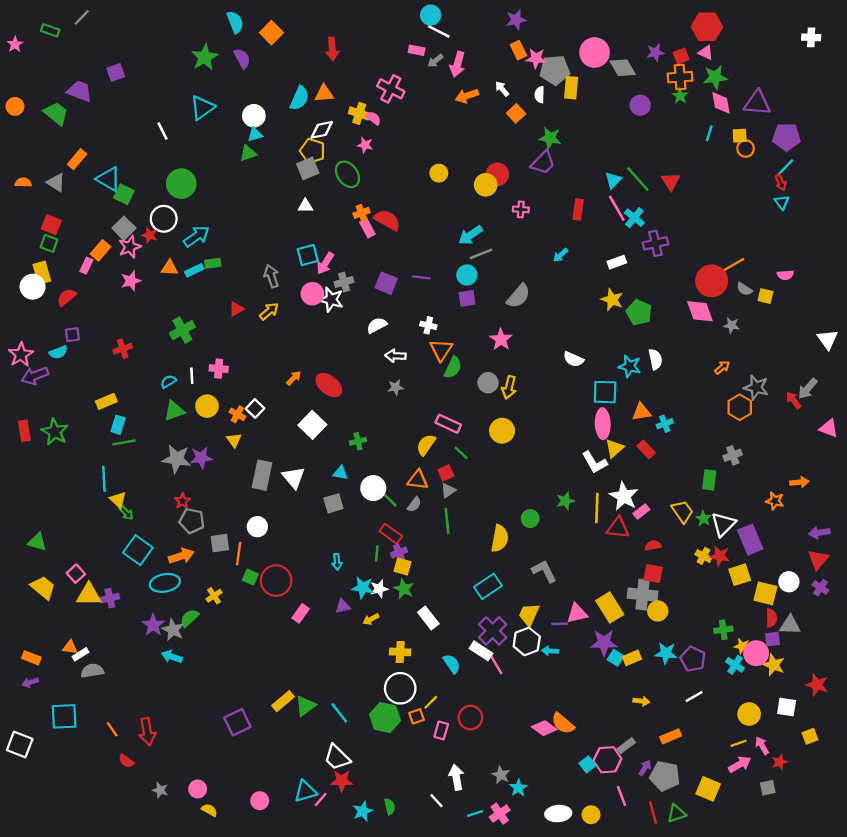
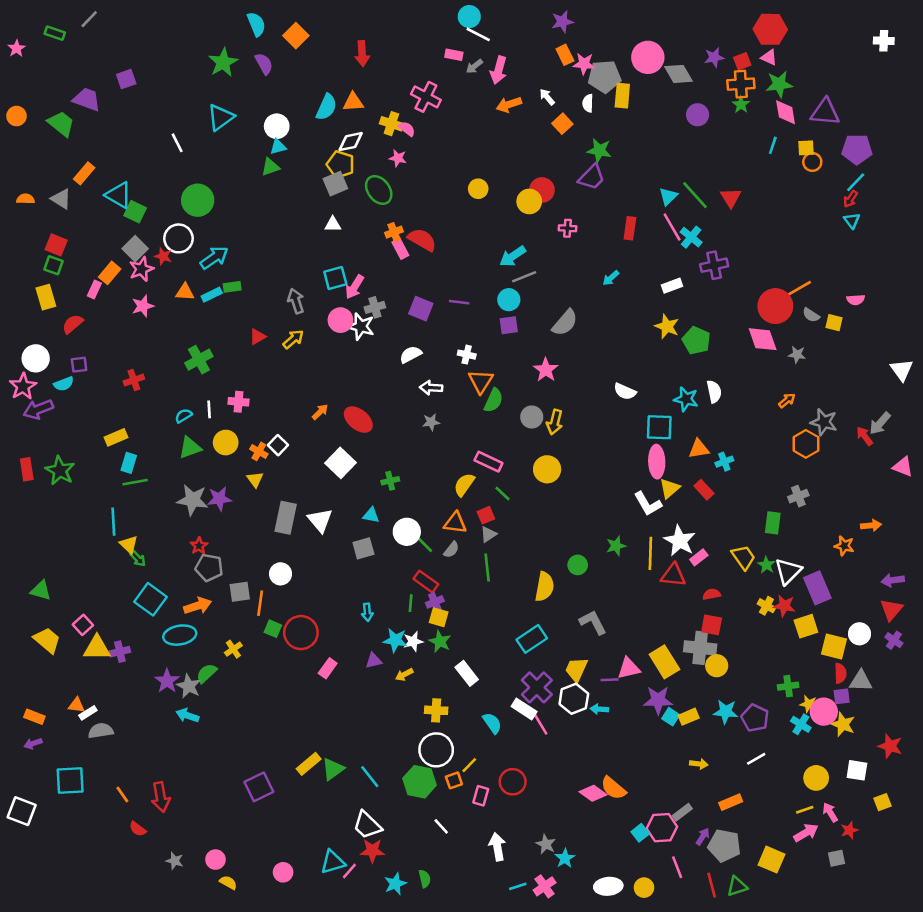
red arrow: (781, 182) -> (851, 199), turned 56
white circle: (33, 287) -> (36, 358), moved
white line: (436, 801) -> (441, 826), moved

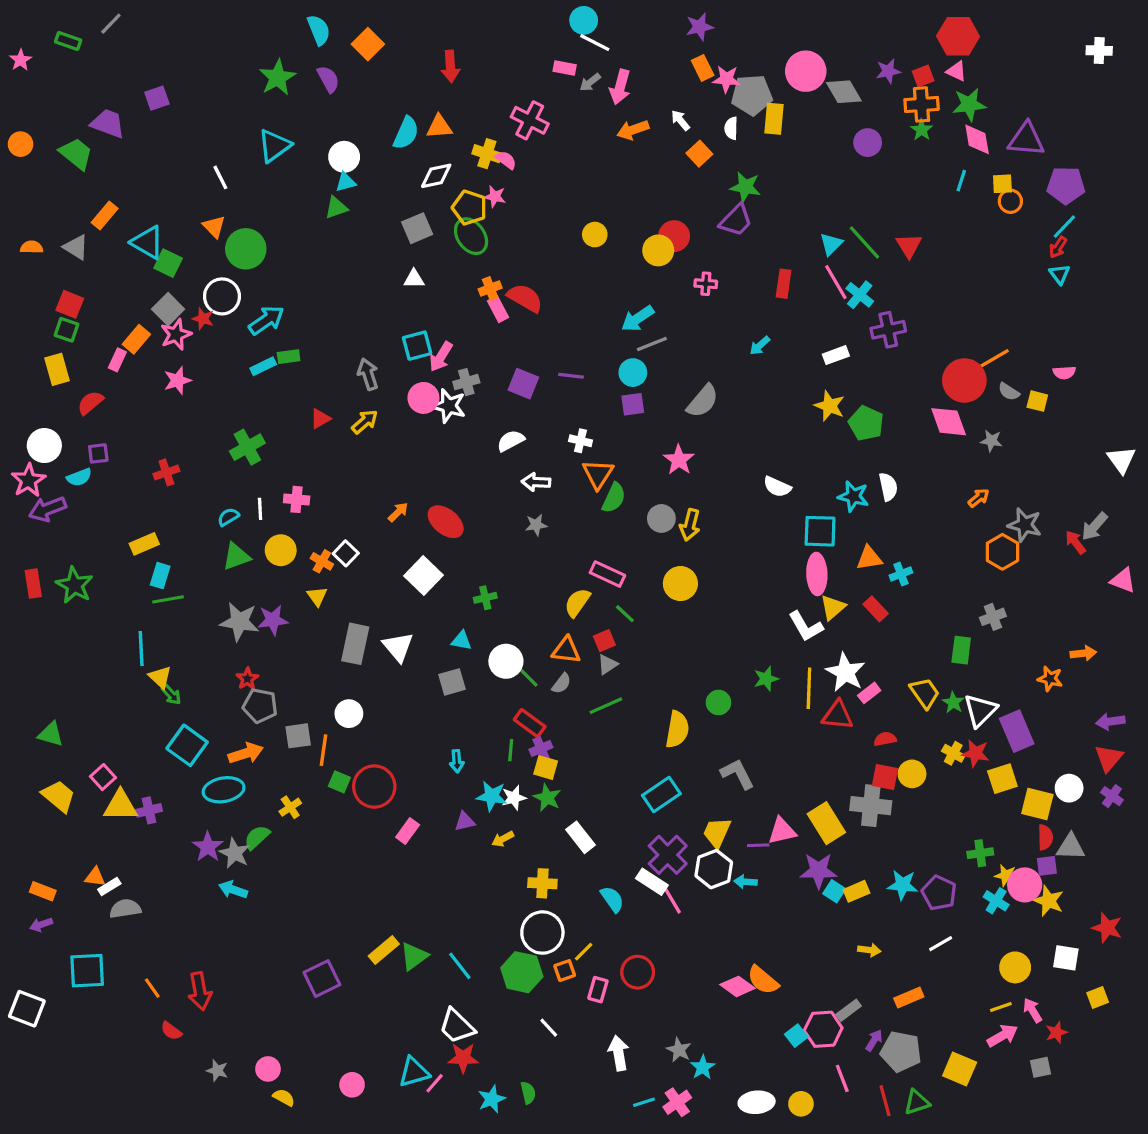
yellow pentagon: (340, 164) -> (469, 208), moved
orange triangle: (185, 292) -> (214, 227), moved, turned 42
green line: (487, 567) -> (606, 706), turned 72
yellow circle: (717, 666) -> (912, 774), moved

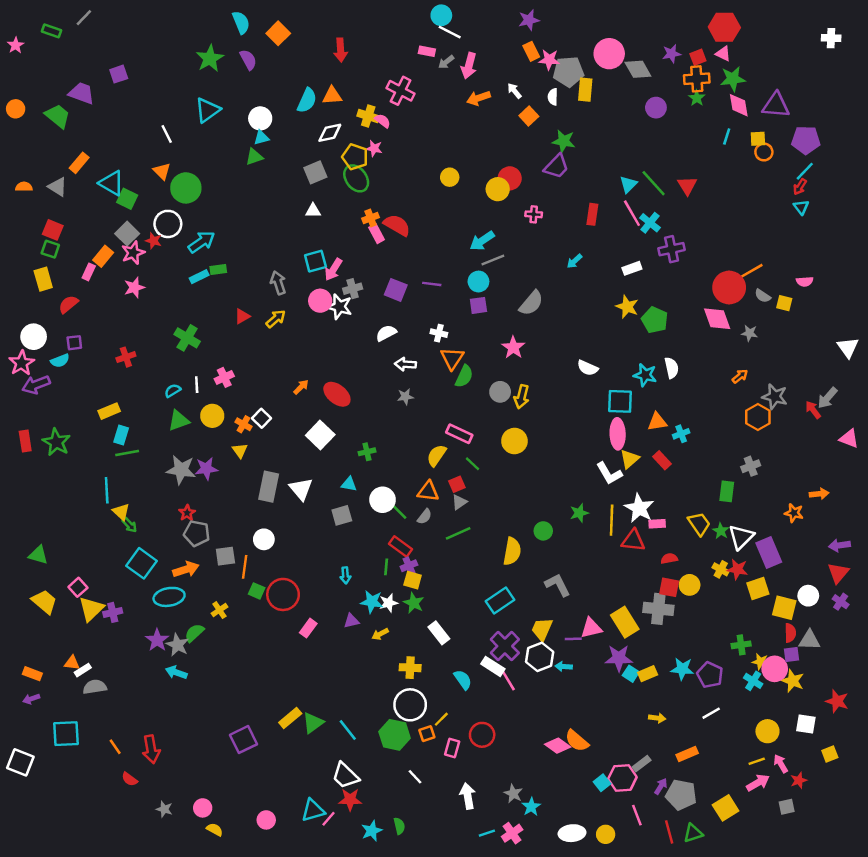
green cross: (247, 447) -> (187, 338), turned -30
pink cross: (297, 499) -> (224, 377), turned -30
pink rectangle: (869, 693) -> (657, 524), turned 35
yellow triangle: (120, 806) -> (91, 609), turned -44
yellow square: (960, 1069) -> (726, 808), turned 35

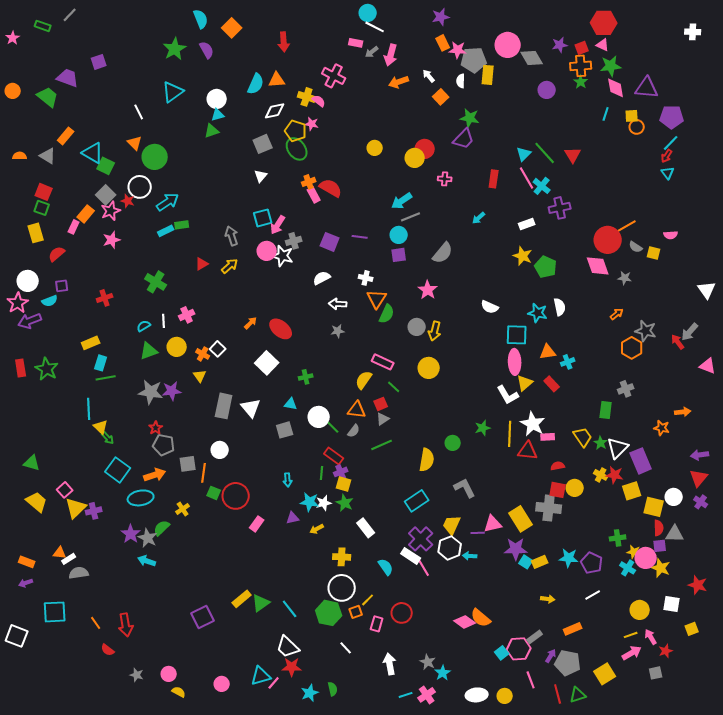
white triangle: (313, 211) -> (261, 176), turned -48

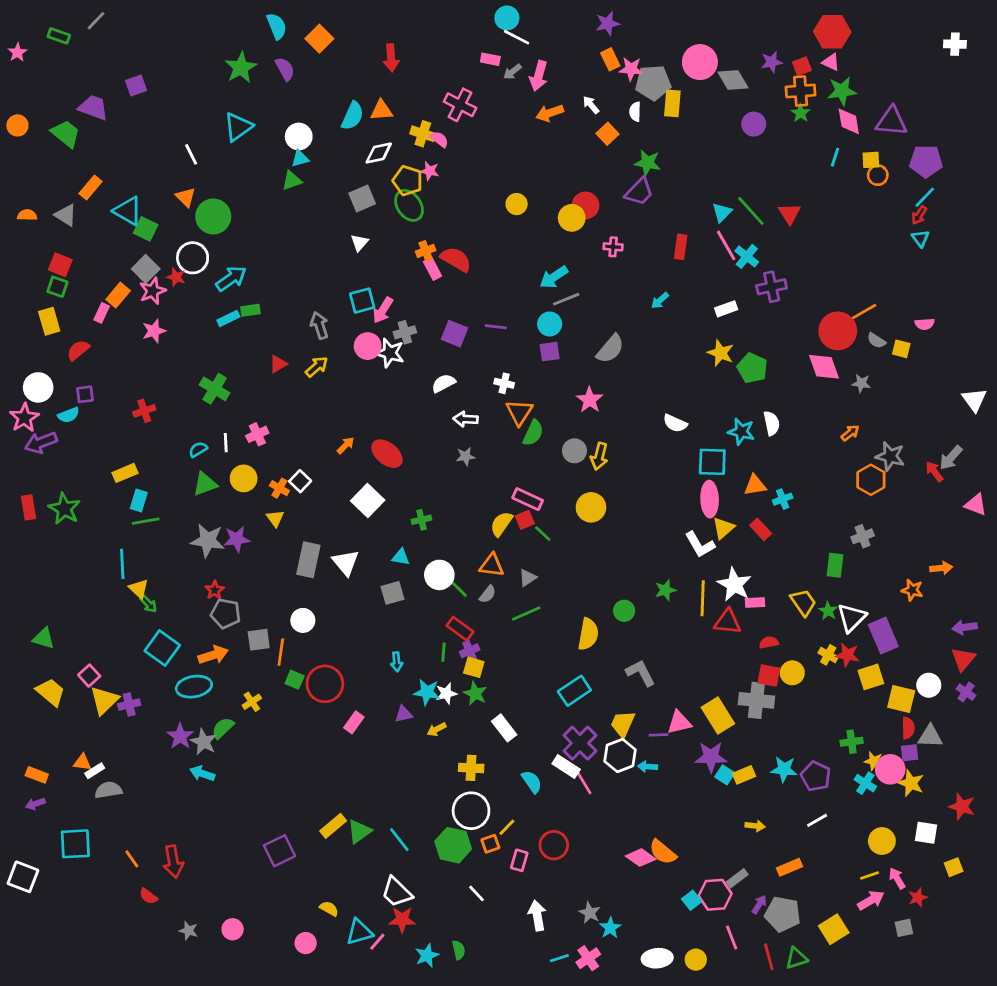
red square: (381, 404) -> (525, 520), moved
yellow semicircle: (179, 692) -> (329, 909), moved

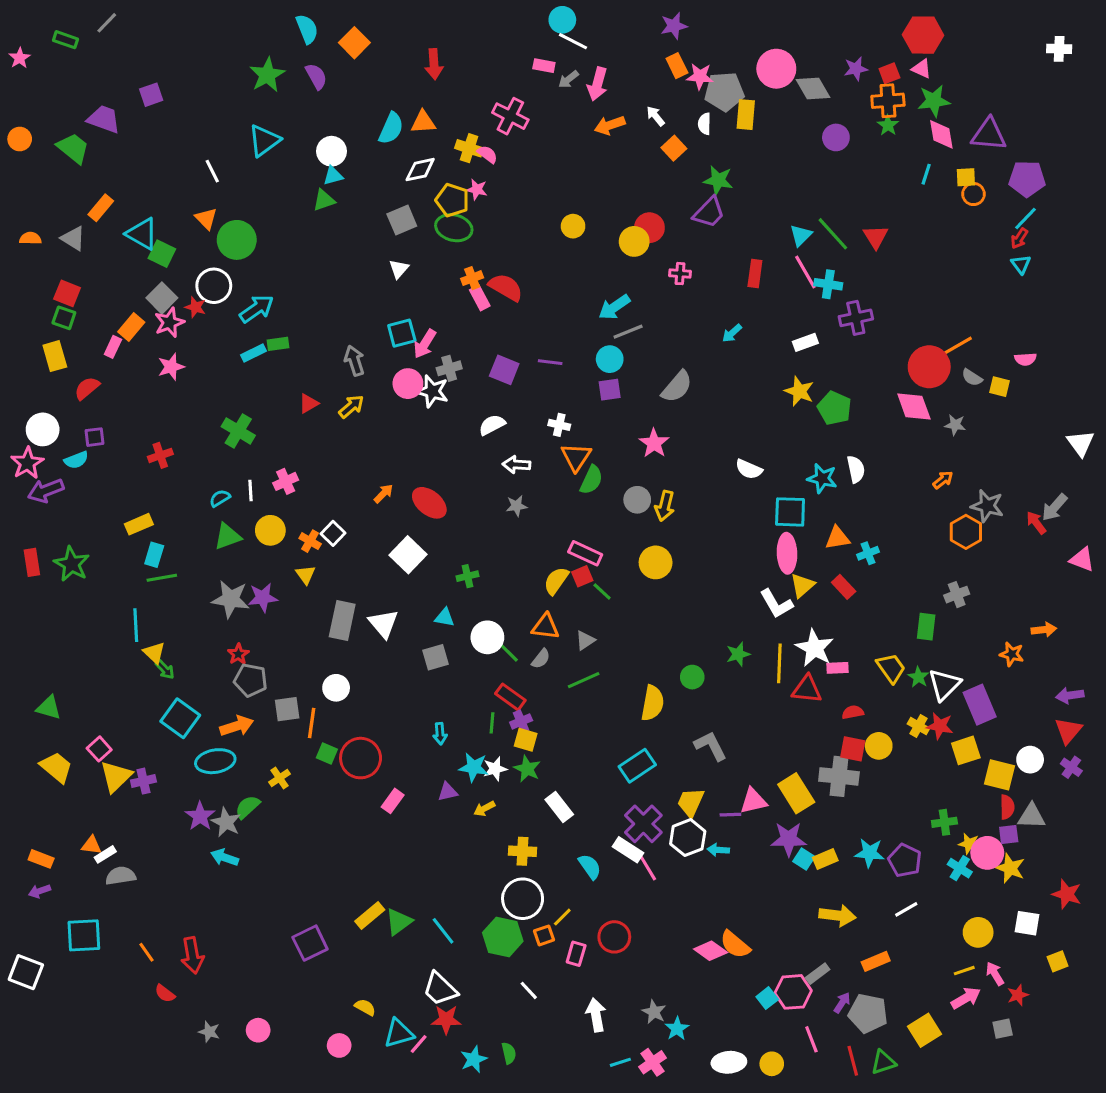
green ellipse: (409, 205) -> (454, 228), turned -40
cyan cross: (747, 256) -> (828, 284), turned -30
yellow arrow: (755, 826) -> (837, 916), size x1.6

